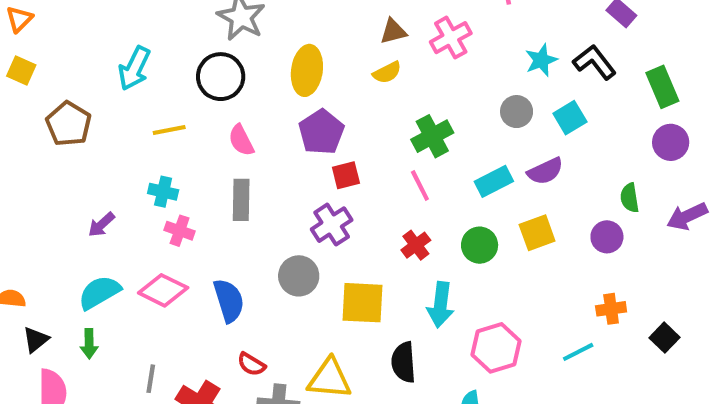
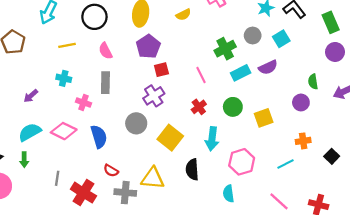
green cross: (432, 136) -> (225, 49), moved
pink cross: (180, 231) -> (83, 102), moved
yellow square: (537, 233) -> (264, 118), moved
yellow square: (362, 303) -> (170, 138), turned 35

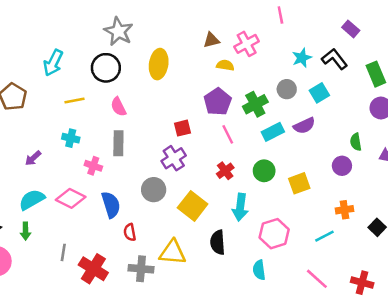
yellow semicircle: (183, 15) -> (225, 65), moved, turned -144
purple pentagon: (148, 46) -> (218, 102), moved
red semicircle: (111, 171) -> (130, 232), moved, turned 48

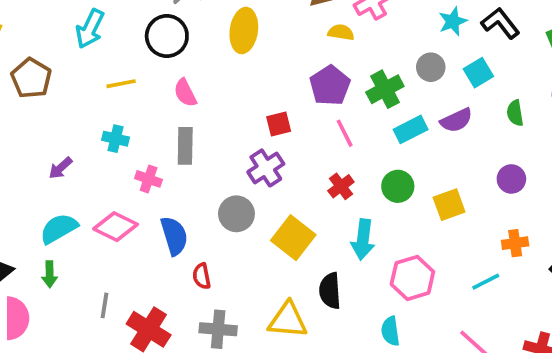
green semicircle: (356, 142) -> (515, 113), moved
yellow triangle: (172, 252) -> (288, 320), moved

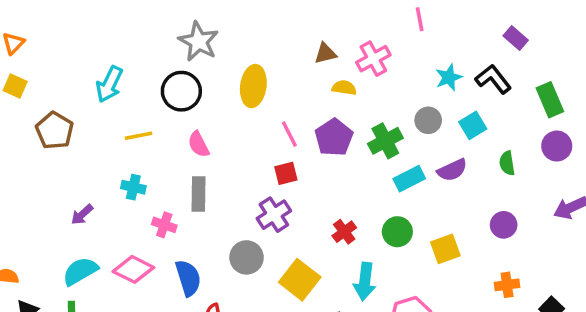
pink line: (345, 133) -> (289, 134), moved

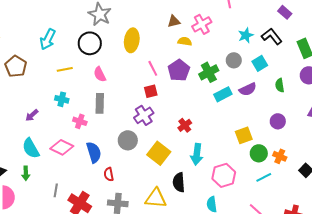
green circle: (397, 232) -> (259, 153), moved
cyan semicircle: (80, 271) -> (31, 148), turned -90
orange cross: (507, 285) -> (280, 156), turned 32

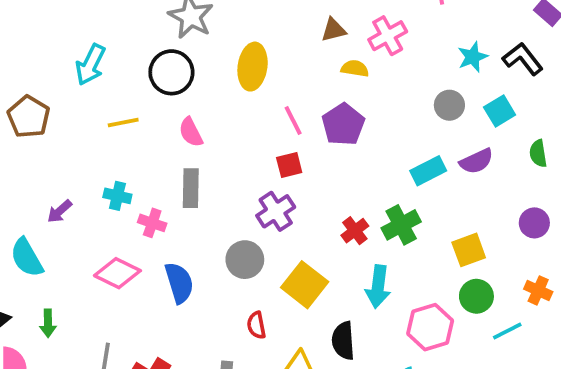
green cross: (209, 72) -> (401, 225), moved
cyan cross: (62, 99) -> (117, 196), moved
cyan semicircle: (31, 148) -> (27, 258), moved
green circle: (259, 153) -> (476, 296), moved
red semicircle: (109, 174) -> (256, 325), moved

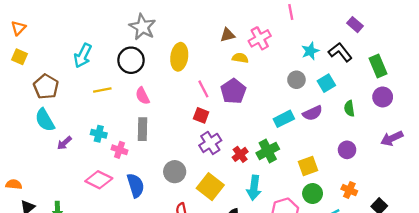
red square: (289, 165) -> (201, 115), turned 35
purple cross: (276, 211) -> (210, 143), moved
cyan semicircle: (27, 258) -> (45, 120), moved

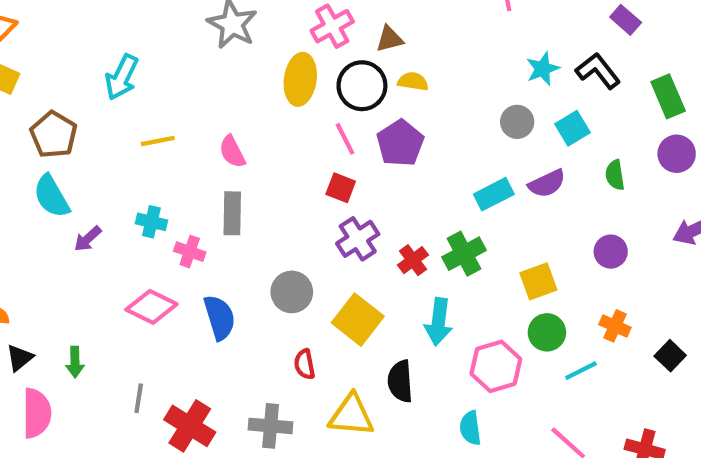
pink cross: (260, 38) -> (332, 26), moved
black circle: (131, 60) -> (362, 86), moved

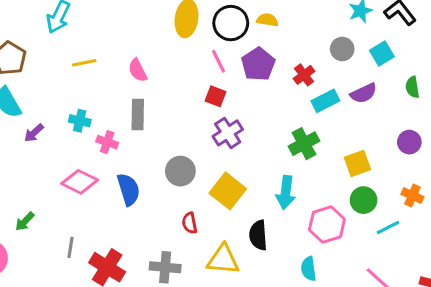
red cross: (413, 260) -> (304, 75), moved
green arrow: (75, 362) -> (25, 221), turned 45

